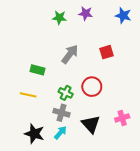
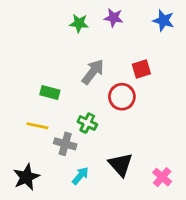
red circle: (92, 87) -> (122, 97), moved
gray cross: (62, 113) -> (65, 144), moved
pink cross: (122, 118) -> (162, 177), moved, turned -32
black star: (34, 134) -> (26, 177), moved, turned 30

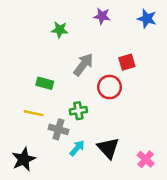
green star: (79, 23) -> (60, 30), moved
green cross: (87, 123) -> (78, 111), turned -35
cyan arrow: (80, 176) -> (77, 148), moved

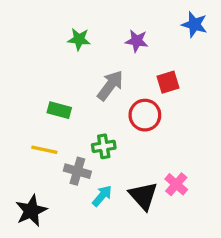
purple star: (102, 16) -> (137, 41), moved
pink cross: (146, 159) -> (176, 184), moved

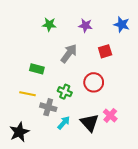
blue star: (194, 24) -> (122, 24), moved
red circle: (145, 115) -> (94, 82), moved
green cross: (104, 146) -> (65, 92), turned 32

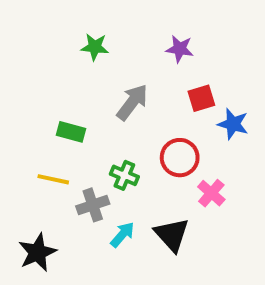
blue star: (122, 24) -> (233, 124), moved
purple star: (85, 26) -> (180, 49), moved
gray cross: (48, 107) -> (93, 205), turned -35
pink cross: (110, 115) -> (211, 193), moved

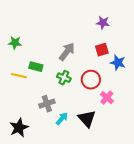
green star: (95, 47) -> (15, 43), moved
purple star: (180, 49) -> (103, 23), moved
green cross: (124, 175) -> (64, 78), moved
yellow line: (53, 179) -> (19, 76), moved

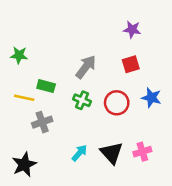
blue star: (118, 63) -> (151, 98), moved
pink cross: (107, 98) -> (142, 152), moved, turned 32
gray cross: (47, 104) -> (42, 122), moved

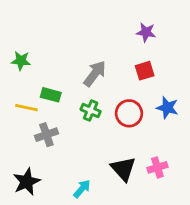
cyan arrow: (79, 153) -> (82, 189), moved

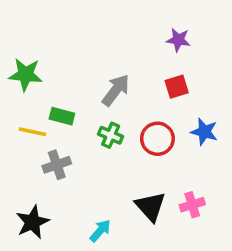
green star: (21, 61) -> (26, 75), size x1.4

